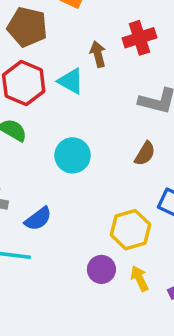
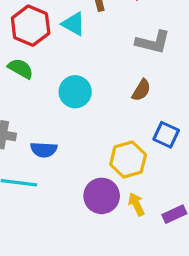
blue semicircle: (38, 219) -> (44, 150), turned 40
purple circle: (101, 269) -> (102, 196), size x1.4

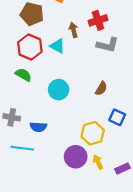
gray L-shape: (153, 42) -> (108, 45), moved

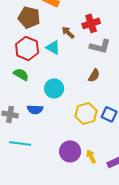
brown arrow: (73, 30) -> (68, 32), turned -32
brown semicircle: (101, 89) -> (94, 75), moved
blue semicircle: (38, 127) -> (35, 109), moved
yellow hexagon: (93, 133) -> (86, 113), moved

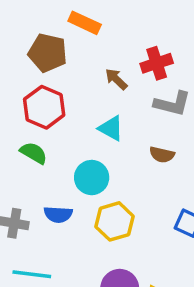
cyan triangle: (53, 47) -> (111, 128), moved
brown semicircle: (94, 75) -> (162, 155), turned 72
yellow hexagon: (86, 113) -> (114, 221), moved

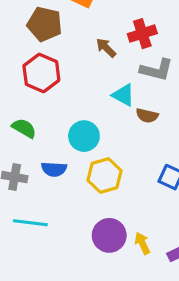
cyan triangle: (111, 128) -> (123, 95), moved
green semicircle: (34, 153) -> (24, 128), moved

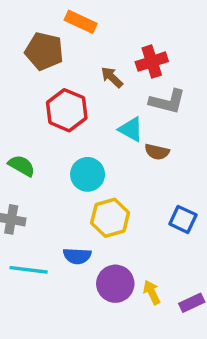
red hexagon: (41, 73) -> (67, 110), moved
blue semicircle: (54, 169) -> (77, 256), moved

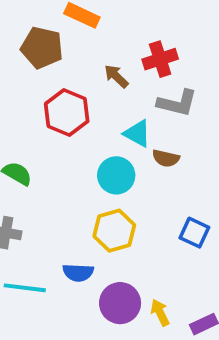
cyan circle: (88, 174) -> (116, 175), moved

